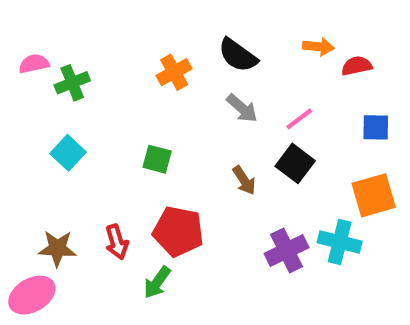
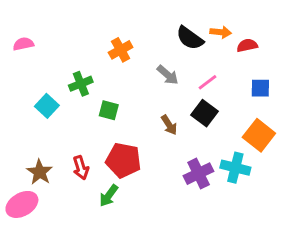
black semicircle: (238, 55) -> (190, 38), moved
green cross: (72, 83) -> (81, 84), moved
orange square: (374, 195) -> (259, 135), turned -36
brown star: (57, 248) -> (40, 172), turned 30

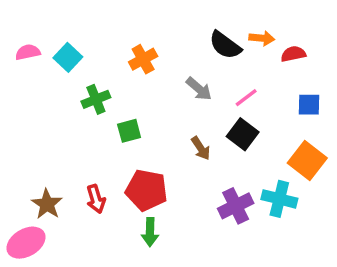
cyan square: (47, 106) -> (68, 57), moved
green square: (109, 110) -> (129, 131), turned -30
green arrow: (109, 196) -> (150, 232), moved, turned -35

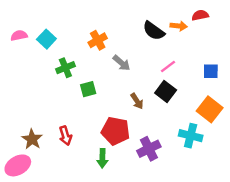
red semicircle: (293, 54) -> (200, 15), moved
gray arrow: (199, 89) -> (121, 63), moved
red pentagon: (147, 190) -> (116, 131), moved
purple cross: (236, 206) -> (149, 149), moved

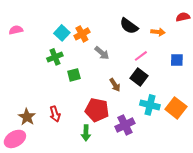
red semicircle: (200, 15) -> (183, 17), moved
orange arrow: (179, 26) -> (158, 32), moved
cyan square: (46, 39) -> (62, 33), moved
orange square: (210, 109) -> (176, 108), moved
cyan cross: (191, 136) -> (150, 105), moved

